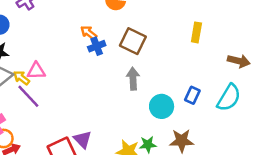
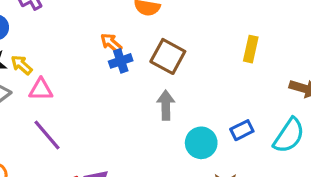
yellow arrow: (21, 78) -> (22, 65), moved
blue rectangle: (192, 95) -> (242, 130), turned 36
purple line: (28, 96) -> (47, 135), moved

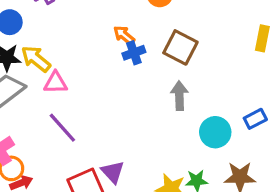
yellow arrow: (22, 65) -> (36, 59), size x1.4

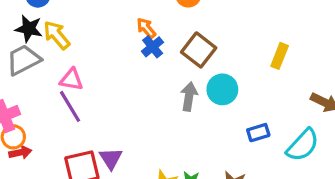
blue cross: (134, 53) -> (153, 47), turned -30
pink triangle: (55, 83) -> (71, 79), moved
cyan circle: (215, 132) -> (222, 89), moved

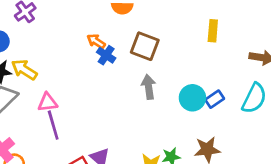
cyan circle: (222, 89) -> (192, 98), moved
purple line: (70, 106) -> (53, 125), turned 32

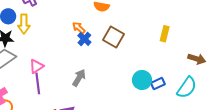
yellow arrow: (24, 70) -> (24, 24), moved, turned -132
gray arrow: (149, 87) -> (79, 78), moved, turned 30
pink triangle: (48, 102) -> (36, 66), turned -35

